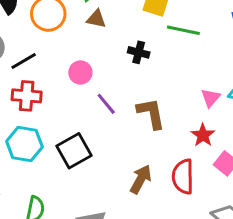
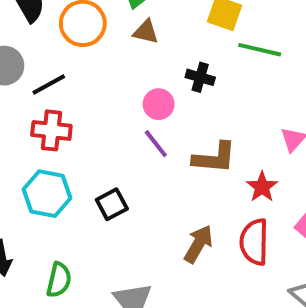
pink circle: (80, 73) -> (159, 104), moved
brown L-shape: (151, 113) -> (214, 158), turned 104
red star: (203, 135) -> (262, 187), moved
black square: (74, 151) -> (112, 204), size x0.7

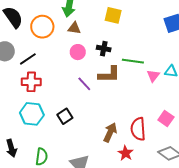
green line: (260, 50) -> (133, 61), moved
pink circle: (159, 104) -> (78, 52), moved
brown L-shape: (214, 158) -> (109, 74), moved
red star: (262, 187) -> (126, 153), moved

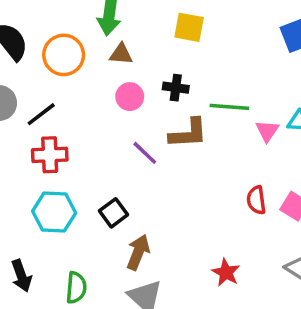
red semicircle: (138, 129) -> (256, 200), moved, size x0.7
brown arrow: (110, 132) -> (138, 252), moved

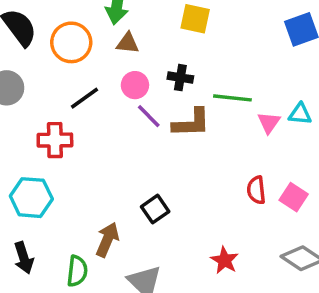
black line: (41, 114) -> (85, 98), moved
purple line: (145, 153) -> (149, 116), moved
cyan hexagon: (54, 212) -> (31, 198), moved
black square: (114, 213) -> (155, 209), moved
brown arrow: (138, 252) -> (107, 240), moved

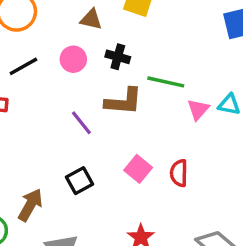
brown triangle: (128, 43) -> (91, 19), moved
purple line: (149, 116) -> (81, 123), moved
pink square: (294, 197) -> (138, 169), moved

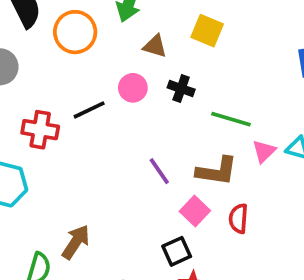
black line: (23, 66) -> (89, 110), moved
brown L-shape: (124, 101) -> (217, 171), moved
purple line: (81, 123) -> (159, 171), moved
black square: (80, 181) -> (177, 251), moved

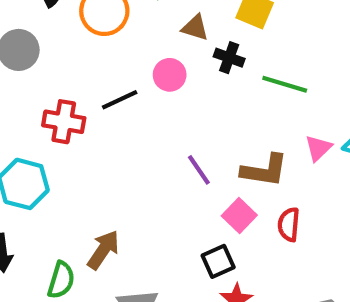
black cross: (181, 89) -> (229, 58), moved
green line: (231, 119) -> (285, 84), moved

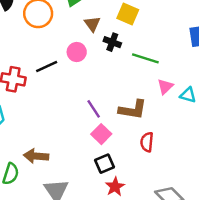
brown triangle: (195, 28) -> (92, 24), turned 36
pink triangle: (318, 148) -> (165, 87), moved
pink square: (239, 216) -> (101, 134), moved
brown arrow: (103, 250) -> (36, 156), turned -120

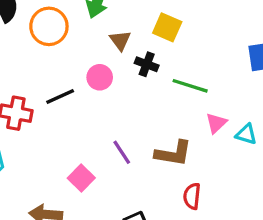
pink square: (101, 134) -> (81, 178), moved

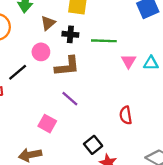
brown triangle: (120, 40) -> (48, 23), turned 42
brown L-shape: (173, 153) -> (67, 66), moved

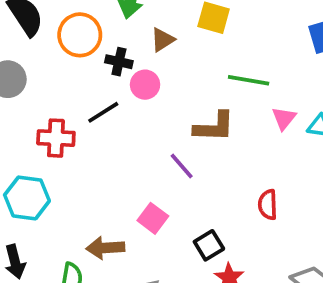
black cross: (70, 34) -> (119, 62), moved
brown L-shape: (67, 66) -> (214, 127), moved
pink square: (47, 124) -> (153, 218), moved

